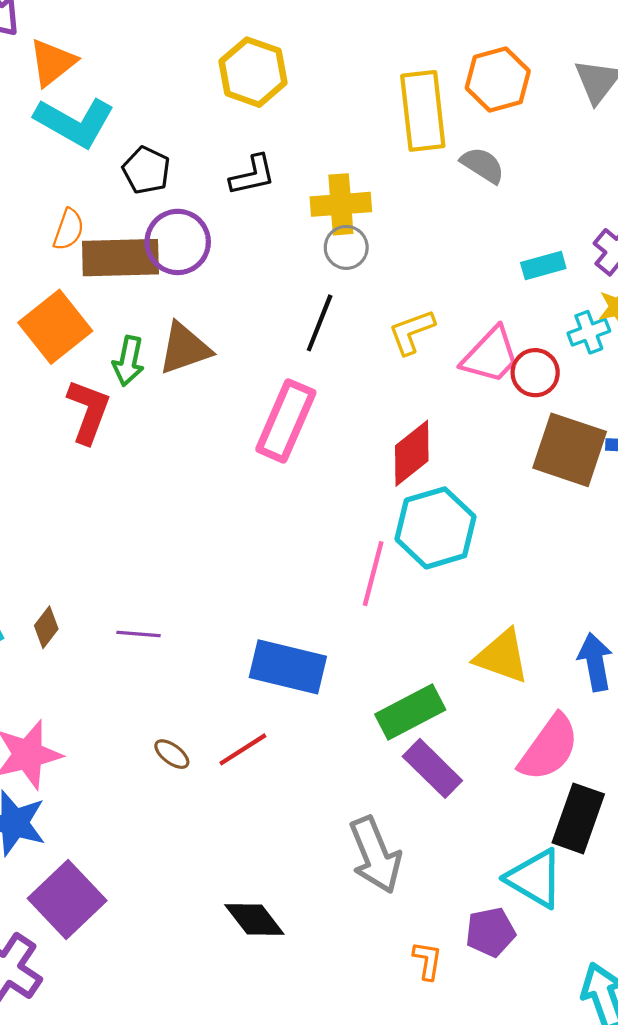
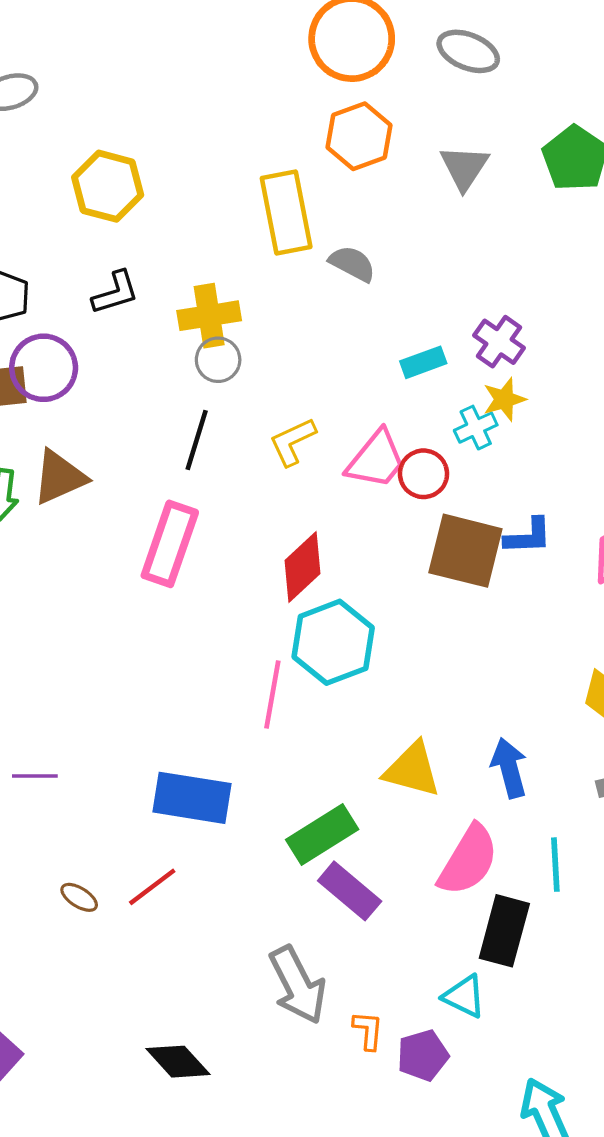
orange hexagon: (498, 80) -> (359, 136), moved
cyan triangle: (535, 878) -> (464, 996), size x0.7
orange L-shape: (427, 961) -> (368, 1030), moved

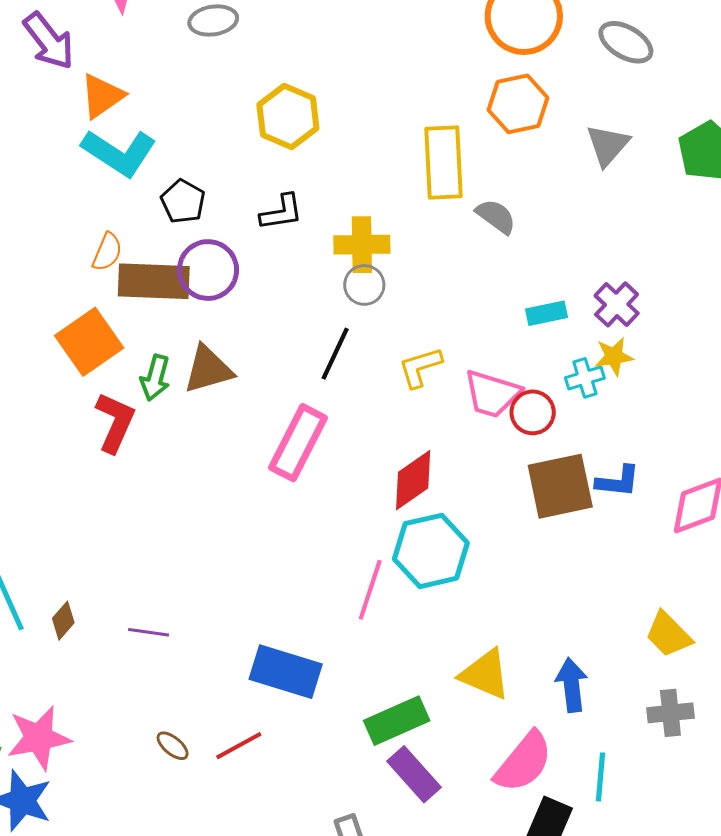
pink trapezoid: (376, 460) -> (492, 394), turned 60
brown square: (465, 551) -> (560, 486), turned -34

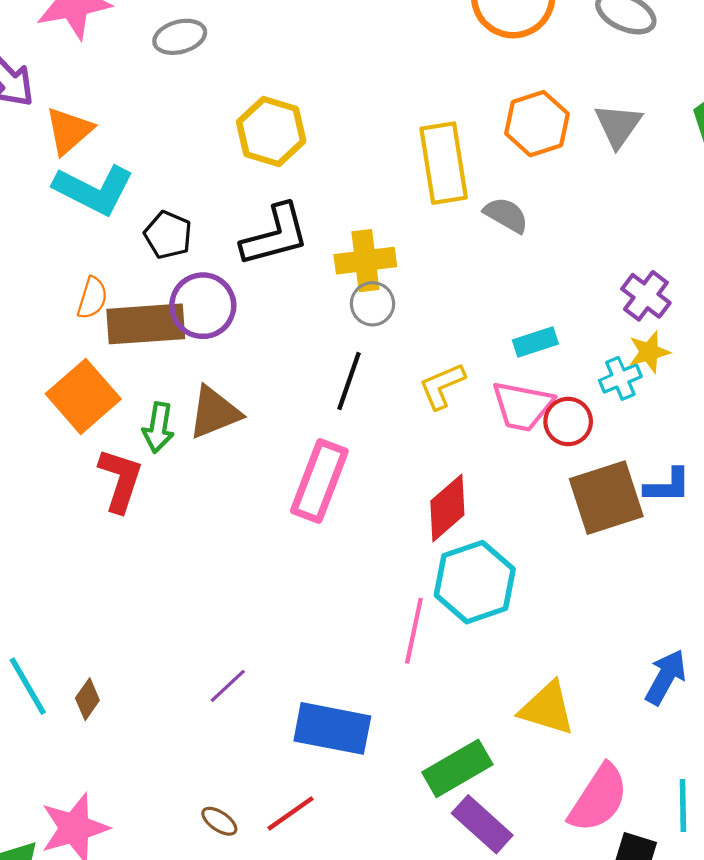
orange hexagon: (518, 104) -> (537, 124), moved
black L-shape: (281, 212) -> (275, 235), size x1.5
cyan rectangle: (546, 313) -> (535, 342), moved
purple line: (149, 632) -> (228, 686), moved, turned -45
blue arrow: (572, 685) -> (666, 677), moved, turned 42

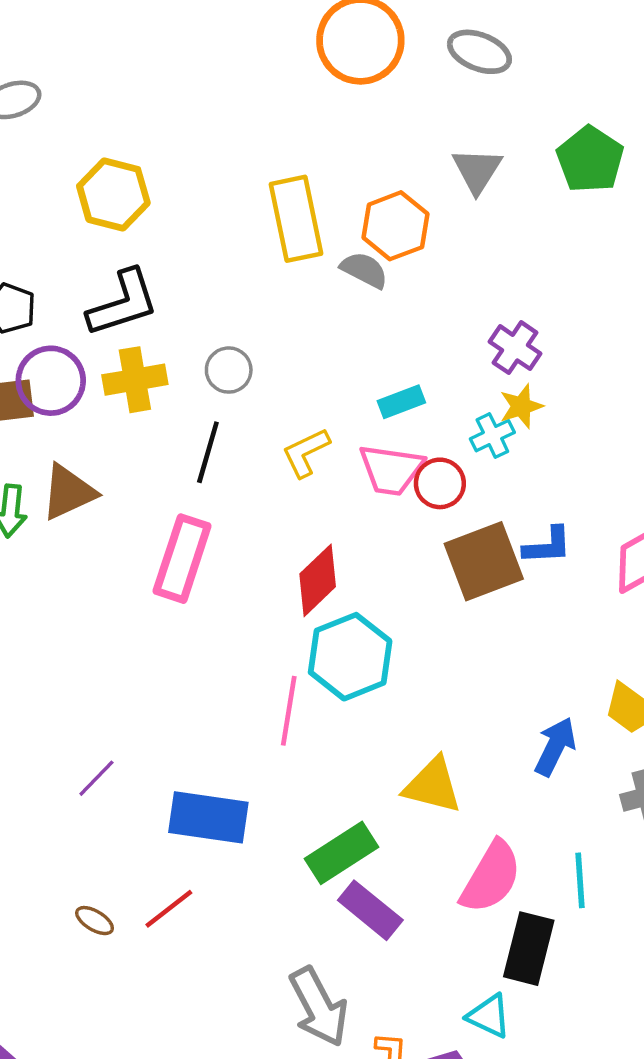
orange hexagon: (537, 124) -> (395, 226), moved
yellow cross: (365, 261) -> (135, 380), moved

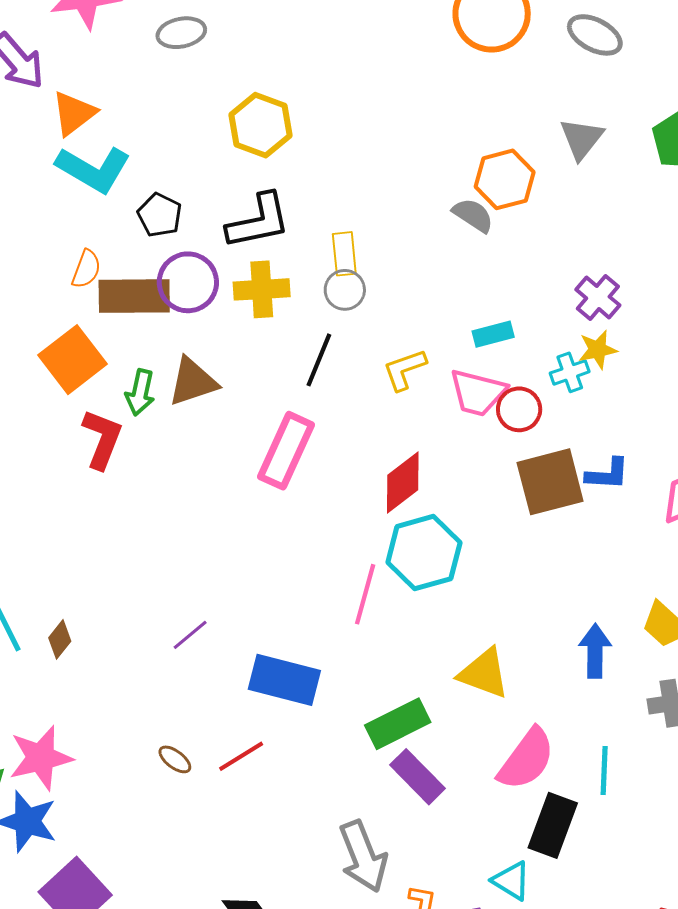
yellow rectangle: (296, 219) -> (344, 254), moved, size x0.6
blue arrow: (555, 747) -> (595, 651), turned -32

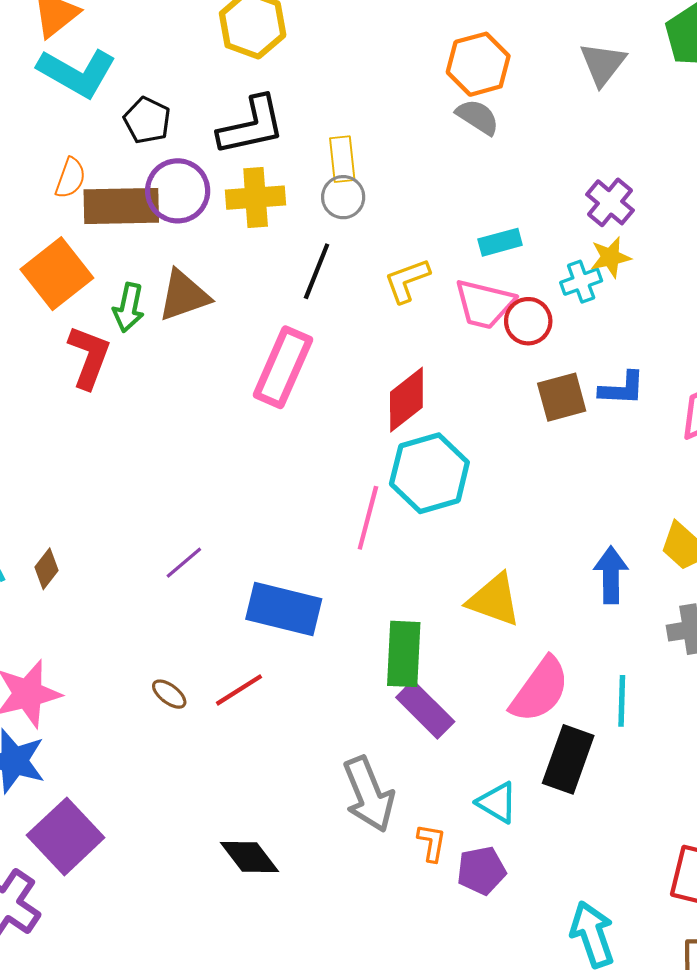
gray triangle: (581, 139) -> (603, 64), moved
orange hexagon: (505, 179) -> (478, 64), moved
brown square: (550, 482) -> (562, 397), size x0.7
green rectangle: (398, 724) -> (404, 654), turned -60
cyan triangle: (511, 881) -> (497, 803), moved

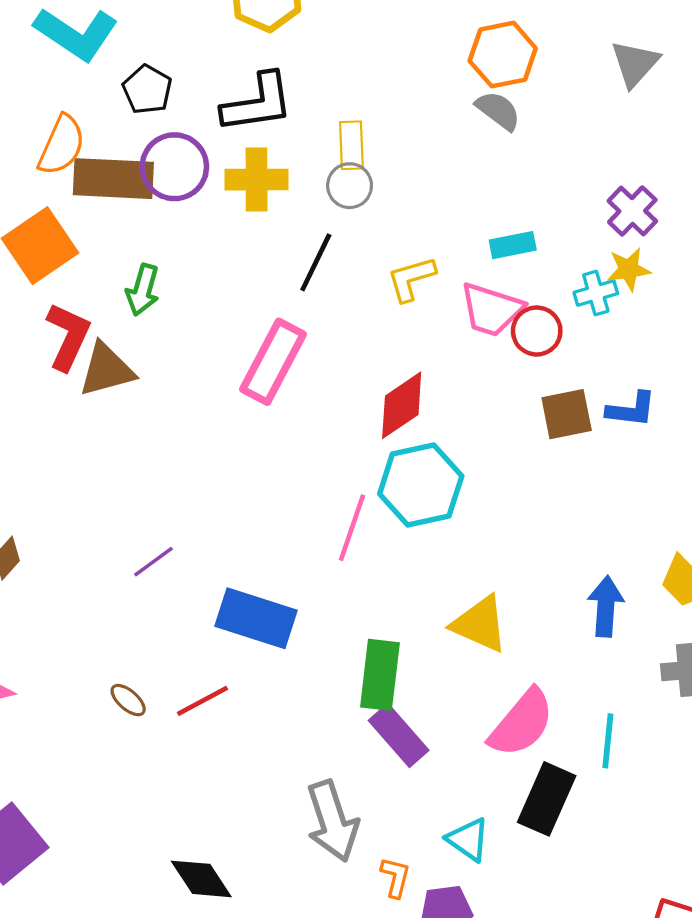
orange semicircle: (70, 178) -> (62, 145), size x1.4
brown triangle: (184, 296) -> (106, 370), moved
green arrow: (129, 308) -> (143, 290), moved

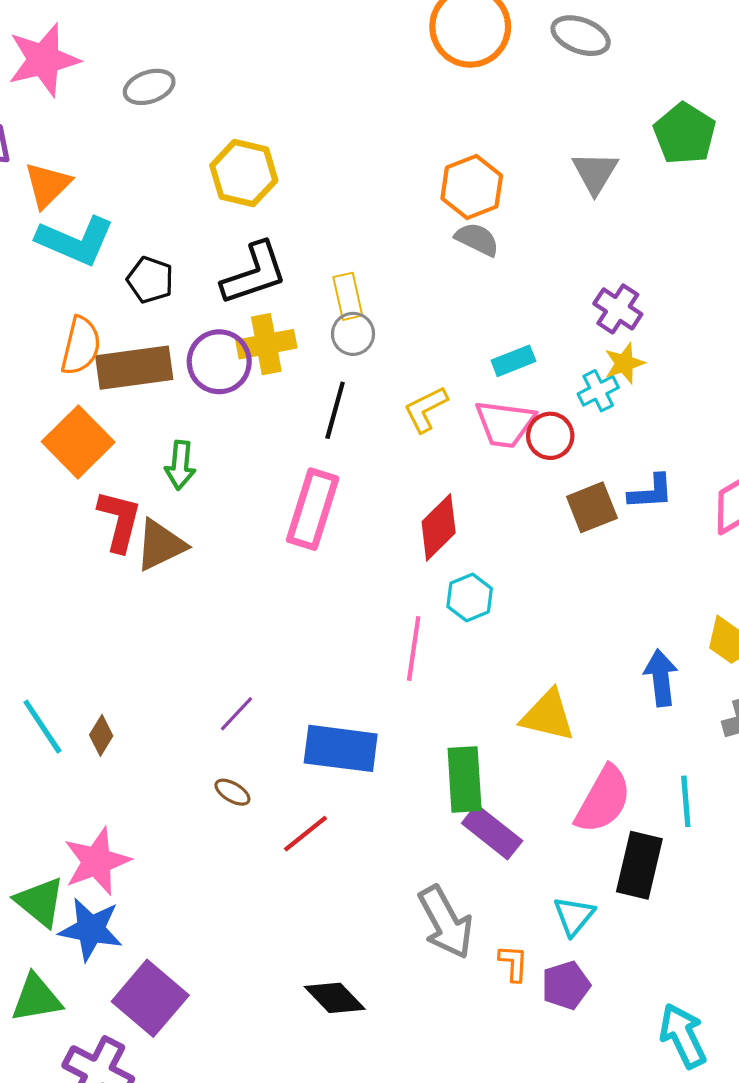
purple circle: (174, 167) -> (219, 362), moved
cyan hexagon: (421, 485) -> (470, 598), size x0.6
brown ellipse: (128, 700) -> (232, 792), moved
cyan triangle: (468, 839) -> (574, 916), turned 45

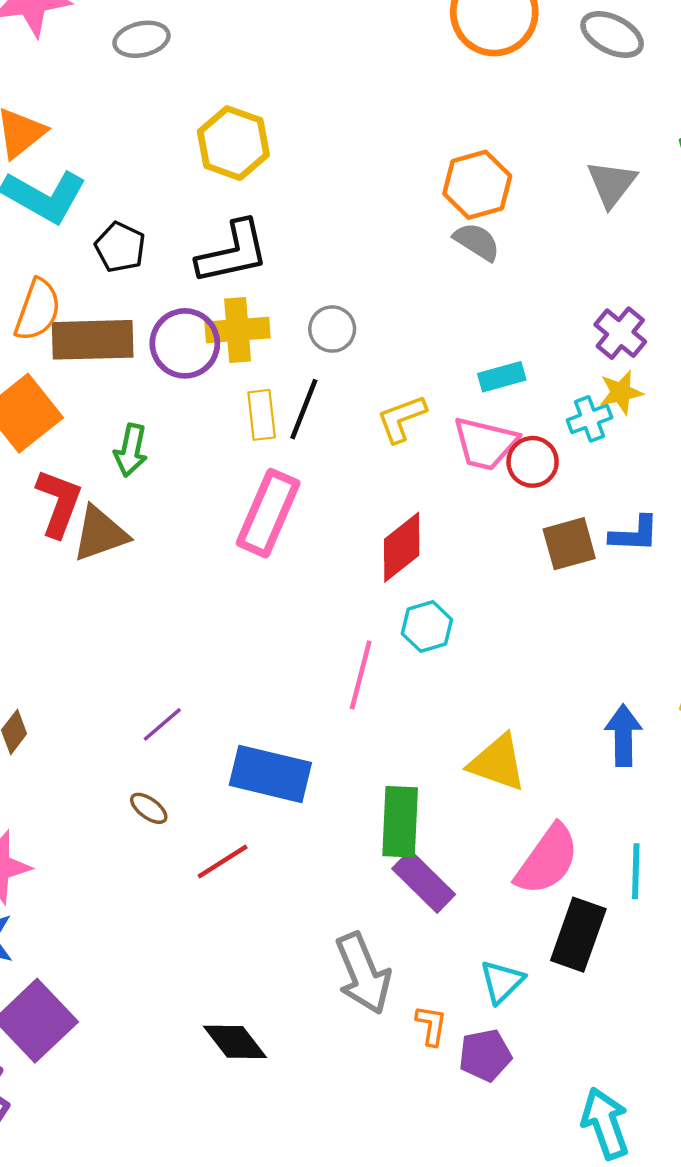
yellow rectangle: (348, 296) -> (262, 415), moved

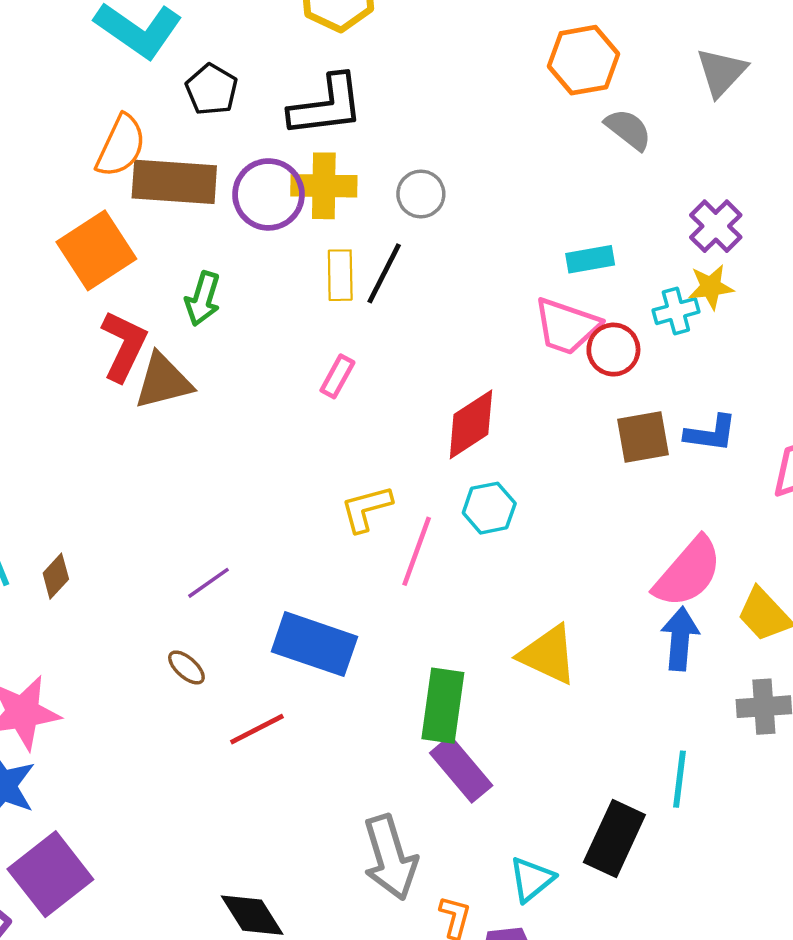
gray semicircle: (477, 242) -> (628, 129), moved
yellow L-shape: (402, 419) -> (366, 509), moved
pink rectangle: (268, 513) -> (337, 376), size x0.5
pink semicircle: (547, 860) -> (688, 572), moved

